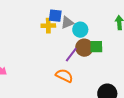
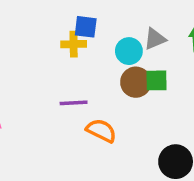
gray triangle: (67, 23) -> (155, 39), moved
purple line: (71, 55) -> (74, 103), moved, turned 49

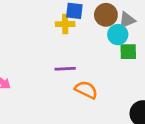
cyan circle: (129, 51) -> (118, 35), moved
brown circle: (136, 82) -> (106, 15), moved

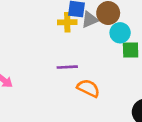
gray triangle: (127, 20) -> (90, 20), moved

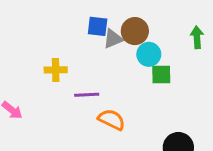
yellow cross: (67, 22) -> (56, 70), moved

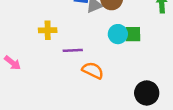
cyan circle: (149, 54) -> (118, 34), moved

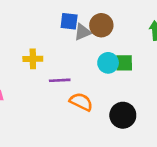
black circle: (147, 93) -> (123, 115), moved

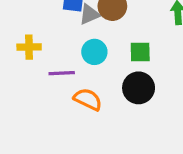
cyan circle: (108, 63) -> (94, 52), moved
black circle: (123, 115) -> (139, 88), moved

